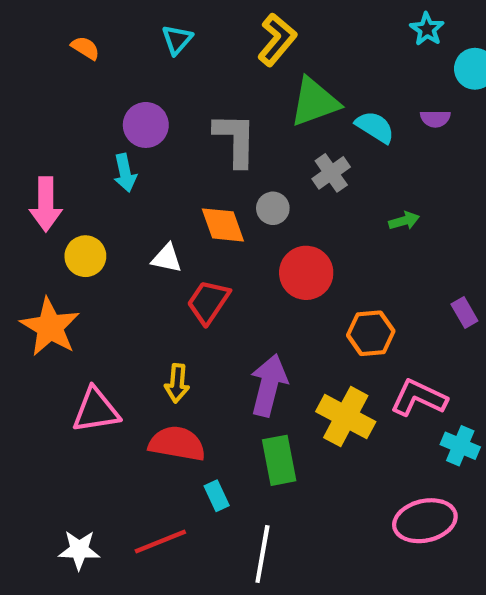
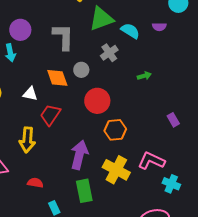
orange hexagon: (371, 333) -> (115, 130), moved
yellow arrow: (177, 383) -> (27, 140), moved, size x1.4
red semicircle: (177, 444) -> (35, 183), size x0.6

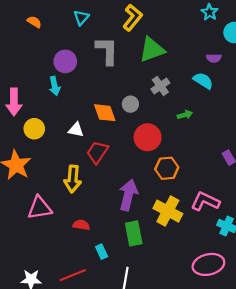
cyan semicircle: (130, 31) -> (203, 81), moved
gray L-shape: (63, 37) -> (107, 51), moved
green arrow: (144, 76) -> (185, 115), moved

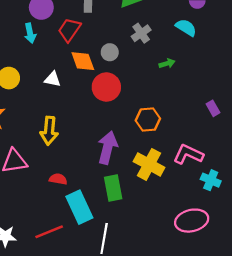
red circle: (148, 137) -> (106, 87), moved
red trapezoid: (97, 152) -> (69, 30), moved
cyan rectangle: (102, 252) -> (79, 207), size x2.0

